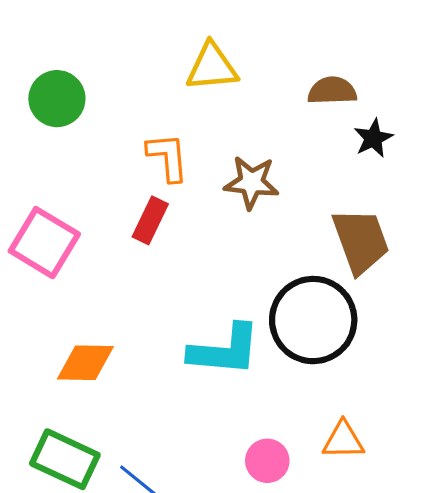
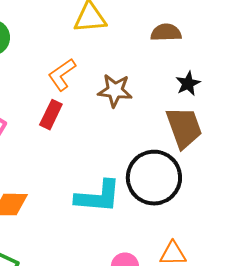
black star: (373, 138) -> (188, 84), moved
orange L-shape: (168, 157) -> (62, 75), turned -120

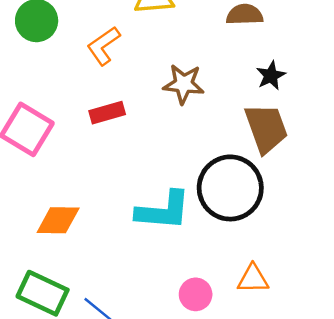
orange L-shape: (62, 75) -> (104, 46), moved
red rectangle: (51, 115) -> (107, 113), turned 48

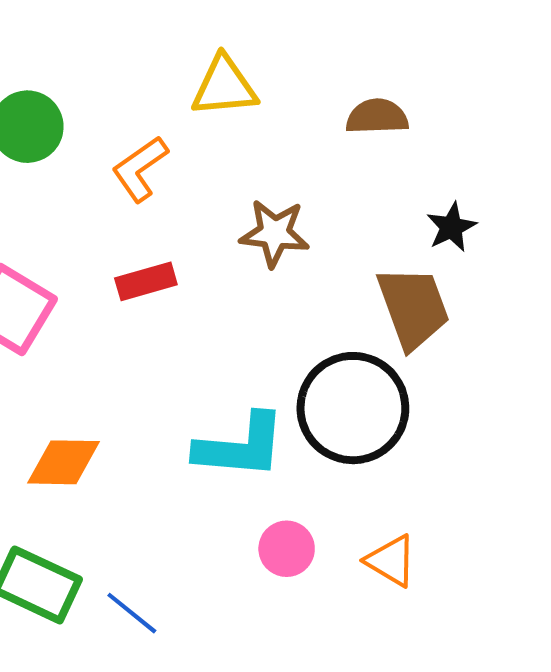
black star: (271, 76) -> (451, 227), moved
orange triangle: (253, 279) -> (391, 561), turned 32
pink circle: (196, 294) -> (287, 549), moved

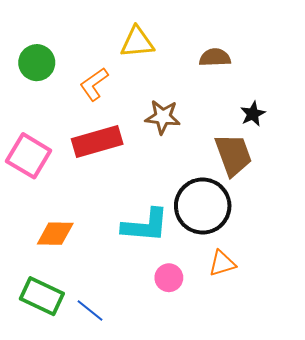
red rectangle: (146, 281) -> (97, 141), size x1.6
orange triangle: (391, 561) -> (222, 263), moved, turned -48

